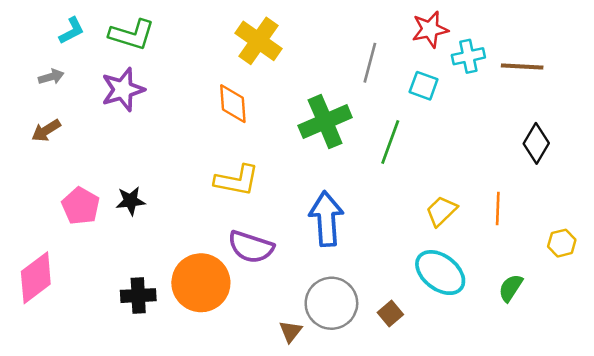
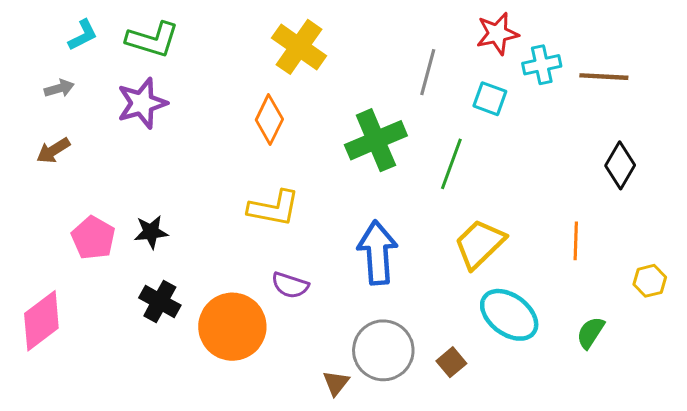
orange diamond: (233, 104) -> (269, 119), turned 30
yellow trapezoid: (441, 211) -> (480, 244), moved, size x1.4
purple semicircle: (251, 247) -> (290, 285), size x0.7
black cross: (138, 296) -> (160, 302), moved, turned 32

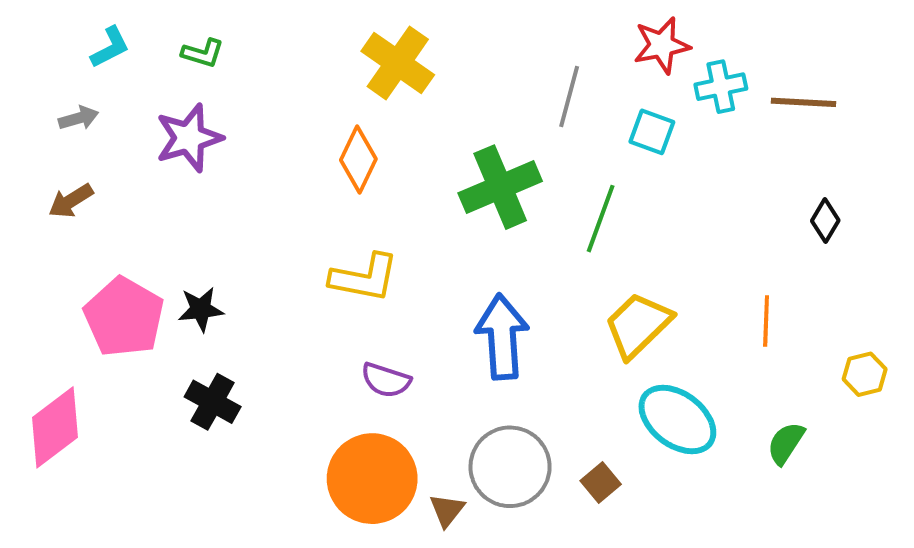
green L-shape: (152, 40) -> (203, 53), size x0.6
black diamond: (620, 165) -> (825, 221), size x0.7
pink pentagon: (93, 238) -> (124, 317), size x1.4
orange circle: (232, 327) -> (372, 479), moved

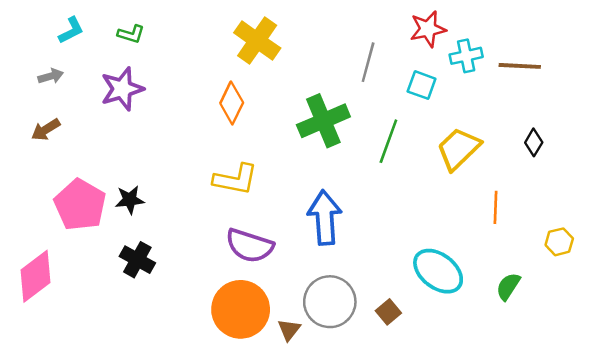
yellow trapezoid: (638, 325) -> (458, 149), moved
purple semicircle: (386, 380) -> (250, 246), size x1.5

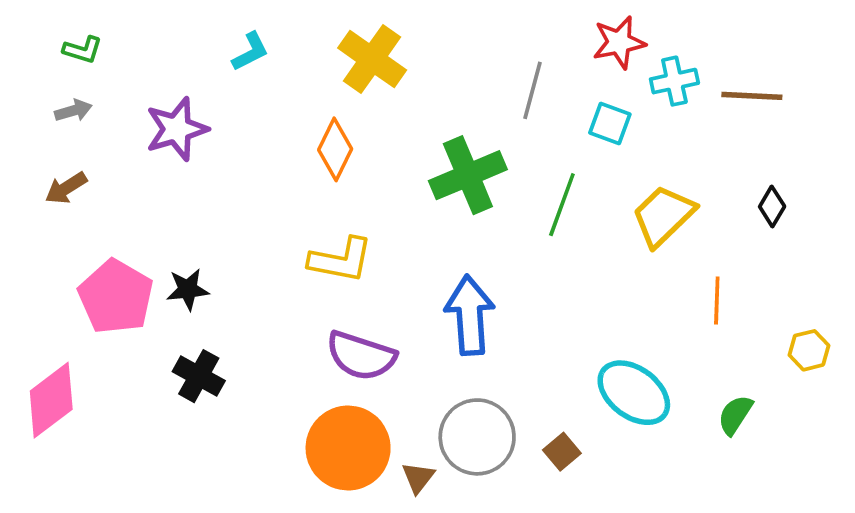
cyan L-shape: (71, 30) -> (250, 52), moved
green L-shape: (131, 34) -> (83, 50), moved

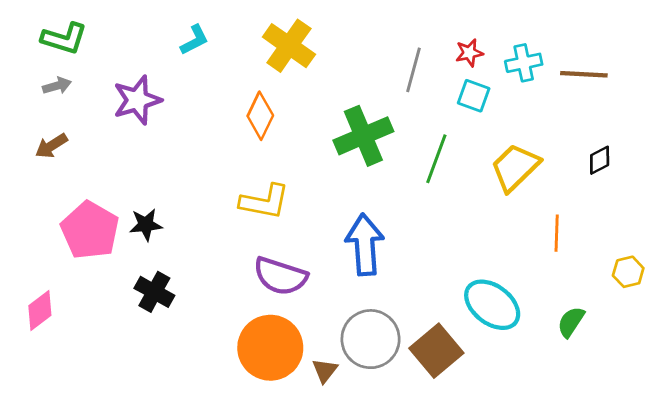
red star: (619, 42) -> (469, 53), moved, size x0.7
green L-shape: (83, 50) -> (64, 38), size x1.5
black diamond: (772, 206) -> (600, 160), turned 32
pink diamond: (51, 400) -> (40, 310), size x0.7
brown square: (562, 452) -> (436, 351), size x1.8

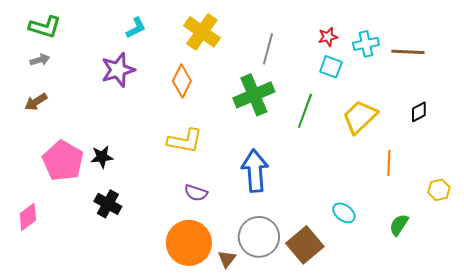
gray line: (413, 70) -> (268, 49), moved
purple star: (137, 100) -> (118, 70), moved
purple semicircle: (280, 276) -> (196, 193), size x0.6
cyan ellipse: (492, 305) -> (344, 213), size x0.6

